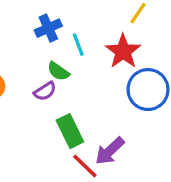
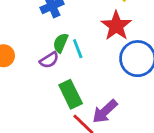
cyan line: (78, 45) -> (78, 49), moved
green semicircle: (58, 71) -> (61, 43), turned 78

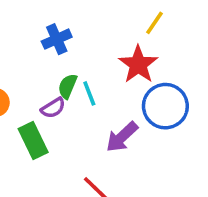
green rectangle: (71, 94) -> (33, 141), moved
purple arrow: (105, 111) -> (122, 137), moved

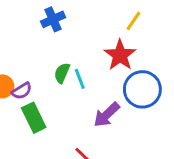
blue cross: (57, 39) -> (53, 19), moved
purple semicircle: (53, 108) -> (22, 91), moved

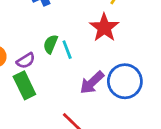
blue circle: (142, 89) -> (125, 81), moved
purple semicircle: (22, 91) -> (26, 61), moved

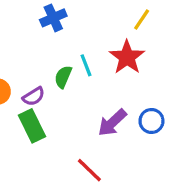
cyan line: (67, 50) -> (86, 65), moved
blue circle: (125, 81) -> (151, 121), size x0.6

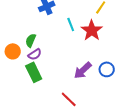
cyan line: (86, 65) -> (71, 24), moved
green semicircle: (63, 77) -> (31, 40), moved

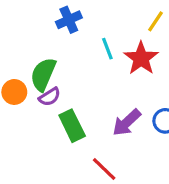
green semicircle: (31, 40) -> (43, 74), size x1.5
green rectangle: (34, 72) -> (72, 126), moved

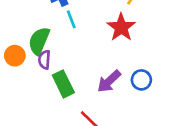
cyan line: (107, 49) -> (71, 19), moved
purple semicircle: (50, 97) -> (44, 60), turned 126

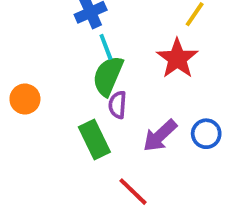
green semicircle: (39, 41) -> (108, 76), moved
purple semicircle: (44, 60) -> (118, 105), moved

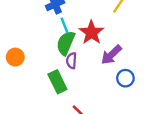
red star: (177, 59) -> (91, 32), moved
purple arrow: (160, 136) -> (111, 55), moved

